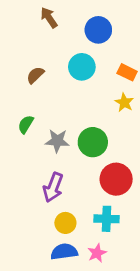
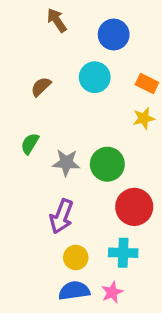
yellow star: (124, 102) -> (144, 118), turned 30

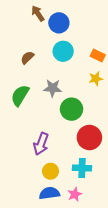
blue circle: (114, 35) -> (59, 23), moved
green semicircle: (30, 144) -> (20, 95), size x1.5
gray star: (66, 163) -> (53, 88), moved

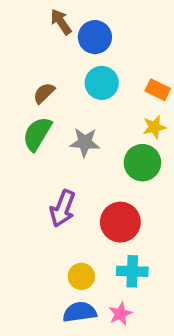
green semicircle: (20, 95) -> (37, 134), moved
green circle: (72, 109) -> (142, 163), moved
red circle: (89, 138) -> (120, 222), moved
purple arrow: (41, 144) -> (63, 208), moved

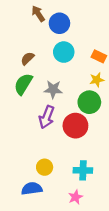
purple arrow: (63, 208) -> (47, 117), moved
red circle: (120, 222) -> (75, 126), moved
yellow circle: (81, 276) -> (45, 167), moved
blue semicircle: (80, 312) -> (32, 189), moved

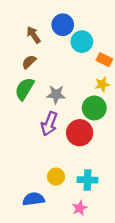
brown arrow: (38, 14) -> (33, 35), moved
cyan circle: (64, 52) -> (82, 42), moved
yellow circle: (45, 167) -> (56, 177), moved

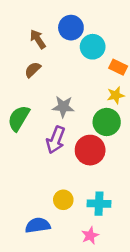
green semicircle: (25, 89) -> (19, 118), moved

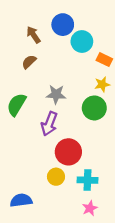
red circle: (90, 150) -> (68, 152), moved
blue semicircle: (38, 225) -> (21, 200), moved
pink star: (90, 236) -> (90, 208), moved

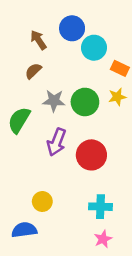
gray star: (56, 94) -> (54, 101), moved
green circle: (94, 108) -> (85, 102), moved
red circle: (68, 152) -> (91, 155), moved
yellow circle: (56, 177) -> (42, 201), moved

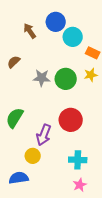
brown semicircle: (33, 71) -> (14, 62), moved
green semicircle: (19, 120) -> (15, 118), moved
purple arrow: (57, 142) -> (44, 135), moved

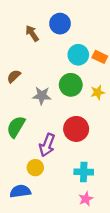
cyan circle: (73, 37) -> (78, 55), moved
brown semicircle: (14, 62) -> (14, 76), moved
yellow star: (91, 75) -> (98, 92), moved
gray star: (42, 78) -> (42, 96), moved

